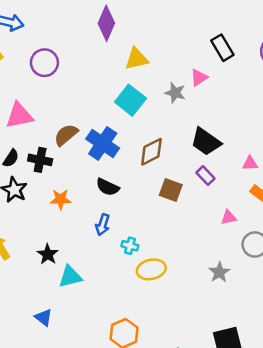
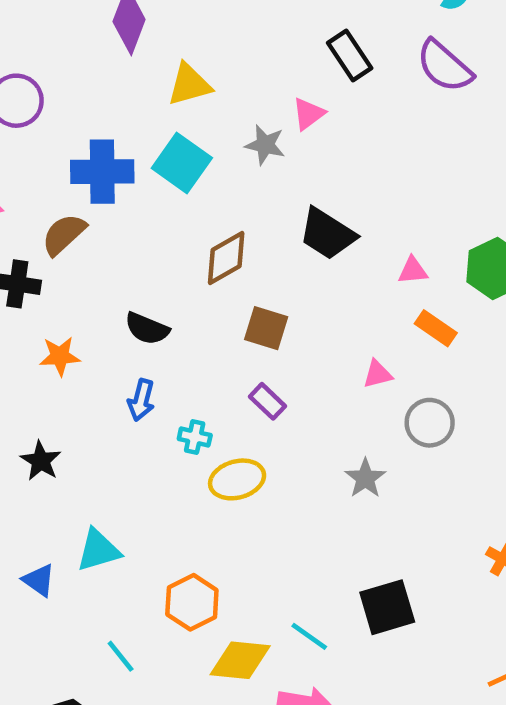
blue cross: (103, 143) -> (102, 172), moved, turned -32
purple rectangle: (206, 176) -> (267, 401), moved
cyan triangle: (70, 277) -> (98, 550), moved

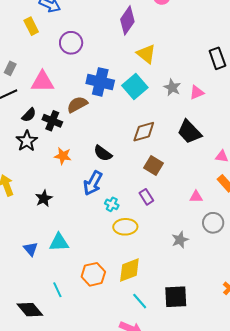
yellow triangle: (189, 84) -> (146, 54), turned 40
pink triangle: (309, 114) -> (197, 92), moved
blue arrow: (141, 400) -> (93, 183), size x1.4
yellow diamond: (240, 660) -> (129, 270), moved, turned -40

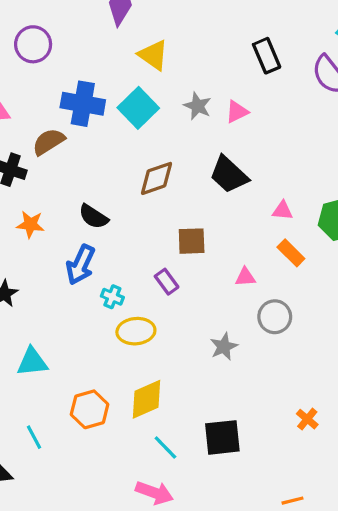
brown square: (153, 166) -> (192, 241), moved, turned -30

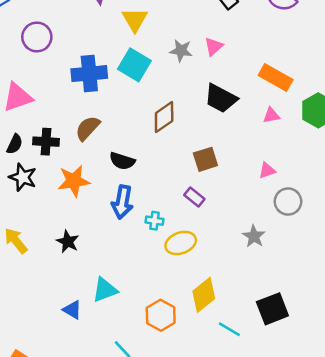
yellow triangle: (153, 55) -> (135, 20), turned 40
brown semicircle: (49, 142) -> (88, 128), moved
orange star: (30, 224) -> (74, 181), size x1.4
orange rectangle: (291, 253) -> (276, 77), moved, size x1.4
pink triangle: (245, 277) -> (267, 170), moved

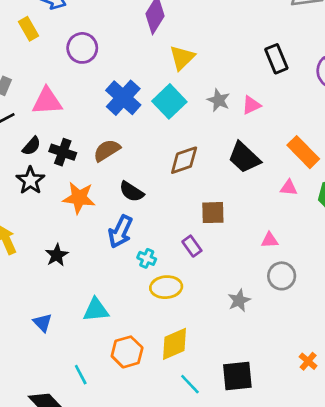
blue cross: (89, 74) -> (123, 98), turned 32
cyan triangle: (105, 290) -> (96, 310), moved

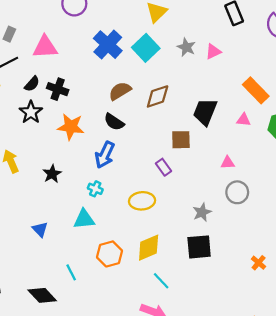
brown semicircle: (107, 150) -> (120, 91), moved
black trapezoid: (244, 158) -> (205, 112), moved, turned 68
cyan cross: (147, 258) -> (95, 189), moved
black square: (237, 376) -> (199, 247), moved

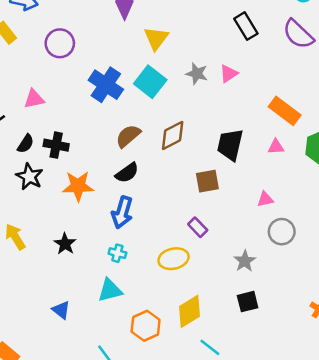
pink triangle: (45, 47) -> (34, 99), size x0.7
black semicircle: (114, 122) -> (127, 173), turned -60
purple rectangle: (163, 167) -> (198, 227), moved
black square: (199, 247) -> (248, 302), size x0.7

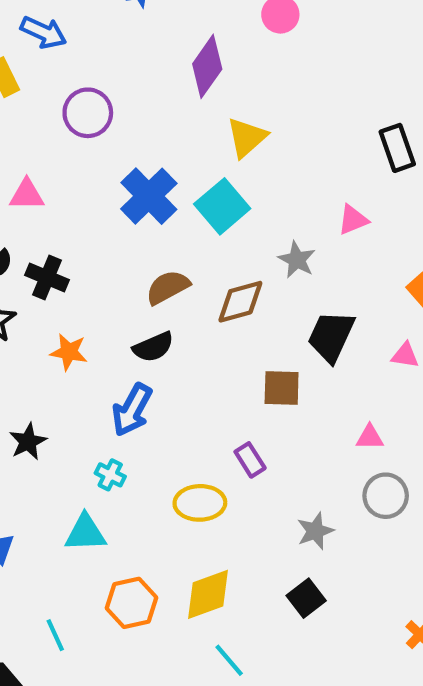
gray star: (197, 74) -> (297, 260), moved
orange star: (78, 186) -> (69, 352), size x0.7
black square: (248, 302) -> (306, 598), turned -35

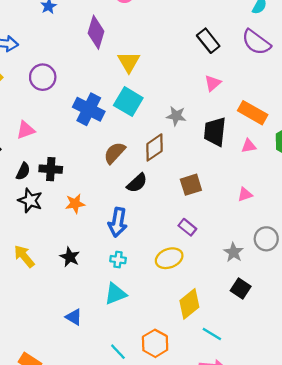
pink triangle: (353, 220) -> (213, 83), moved
black trapezoid: (331, 336) -> (215, 132), moved
black semicircle: (153, 347) -> (137, 183), moved
gray circle: (386, 496) -> (266, 239), moved
orange hexagon: (131, 603) -> (155, 343), moved

